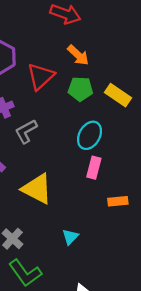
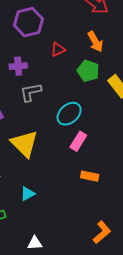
red triangle: (41, 76) -> (58, 49), size x0.6
cyan ellipse: (90, 135) -> (69, 114), moved
cyan triangle: (70, 237) -> (28, 194), moved

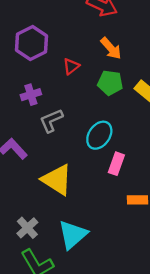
cyan triangle: (28, 194) -> (73, 235), size x1.8

